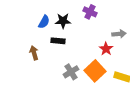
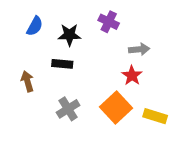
blue semicircle: (44, 22) -> (35, 26), moved
gray arrow: (119, 34) -> (139, 49), moved
gray cross: (71, 72) -> (68, 109), moved

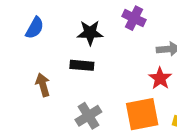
blue semicircle: (35, 26) -> (35, 28), moved
orange square: (116, 107) -> (142, 114), turned 32

